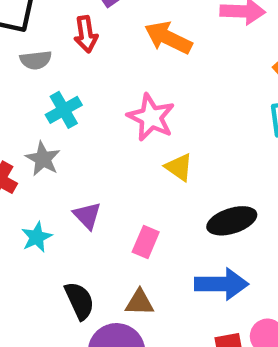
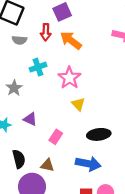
orange arrow: (168, 38) -> (71, 40), moved
cyan cross: (64, 110) -> (38, 67), moved
purple triangle: (87, 216) -> (30, 119), turned -32

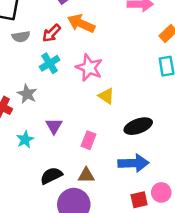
red arrow: (46, 32) -> (51, 33), moved, turned 56
purple triangle: (30, 119) -> (54, 126), turned 48
black semicircle: (19, 159) -> (51, 176), turned -90

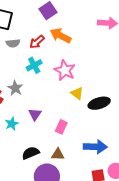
black ellipse: (138, 126) -> (99, 103), moved

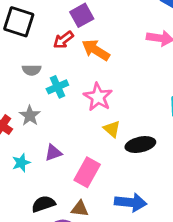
red arrow: (37, 42) -> (63, 40), moved
gray semicircle: (13, 43) -> (32, 70), moved
purple triangle: (35, 114) -> (53, 153), turned 32
pink rectangle: (61, 127) -> (87, 172), size x1.5

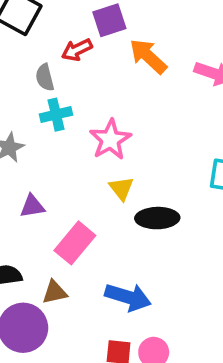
orange arrow: (96, 50) -> (148, 56), moved
gray semicircle: (32, 70) -> (45, 77), moved, turned 66
brown triangle: (80, 209) -> (55, 292), turned -30

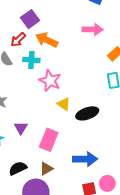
orange arrow: (148, 56) -> (47, 40), moved
cyan cross: (56, 115) -> (31, 60), moved, turned 35
purple triangle: (32, 206) -> (21, 128), turned -32

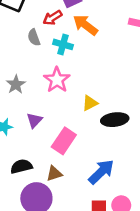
pink star: (50, 81) -> (57, 80), moved
yellow triangle: (64, 104) -> (90, 103), turned 48
blue arrow: (85, 159) -> (101, 172), turned -55

